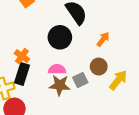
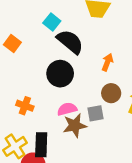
black rectangle: (22, 74) -> (41, 145), moved
gray square: (80, 80) -> (95, 113), turned 32

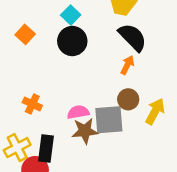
black semicircle: (70, 42) -> (133, 37), moved
black circle: (60, 74) -> (72, 41), moved
gray square: (95, 113) -> (109, 120), size x1.6

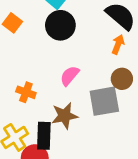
pink semicircle: (78, 112) -> (70, 76), moved, turned -35
brown star: (85, 131) -> (65, 116), moved

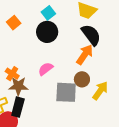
orange arrow: (118, 44) -> (85, 54), size x1.5
brown star: (65, 116) -> (18, 86), moved

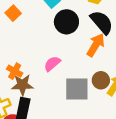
black circle: (47, 32) -> (66, 22), moved
brown circle: (82, 79) -> (101, 80), moved

